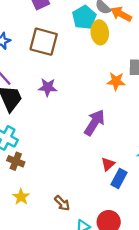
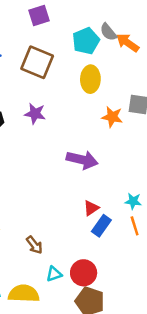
yellow ellipse: (100, 32) -> (90, 79), moved
purple arrow: (94, 123) -> (82, 160), turned 64

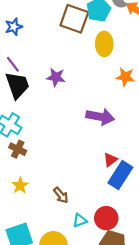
brown square: (37, 62) -> (74, 19), moved
blue rectangle: (101, 226) -> (120, 175), size x1.4

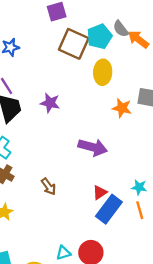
brown arrow: (61, 195) -> (49, 186), moved

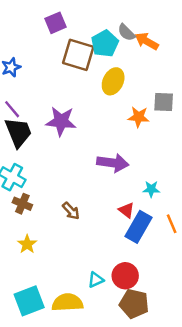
yellow ellipse: (103, 72) -> (113, 81), turned 30
purple star: (50, 103) -> (61, 121), size x1.4
cyan star: (139, 187) -> (151, 189), moved
red triangle: (100, 192) -> (126, 210), turned -42

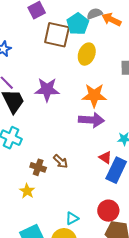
gray semicircle: (126, 32) -> (95, 14), turned 119
orange star: (139, 117) -> (94, 95), moved, size x1.4
brown cross: (22, 204) -> (38, 167), moved
cyan triangle: (96, 280) -> (72, 218), moved

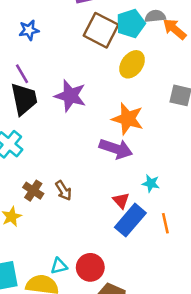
red circle: (108, 211) -> (90, 267), moved

